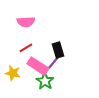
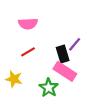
purple line: (53, 63) -> (75, 44), moved
pink rectangle: (38, 66) -> (65, 71), moved

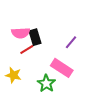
pink semicircle: (28, 24) -> (21, 33), moved
black rectangle: (63, 54) -> (35, 37), moved

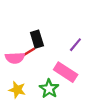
pink semicircle: (21, 33) -> (15, 58), moved
yellow star: (13, 75) -> (17, 90), moved

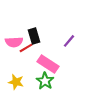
pink semicircle: (15, 58) -> (14, 42), moved
pink rectangle: (66, 72) -> (48, 64), moved

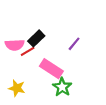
black rectangle: (34, 36) -> (36, 38), turned 63
green star: (45, 81) -> (62, 87), moved

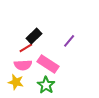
pink semicircle: (15, 45) -> (23, 65), moved
green star: (62, 87) -> (46, 85), moved

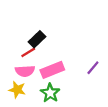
purple line: (69, 41) -> (93, 68), moved
pink rectangle: (48, 64) -> (52, 70), turned -55

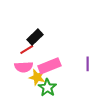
purple line: (93, 68) -> (88, 64), turned -40
yellow star: (17, 90) -> (37, 77), moved

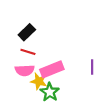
black rectangle: (35, 37) -> (27, 32), moved
red line: (27, 49) -> (28, 52), turned 48

